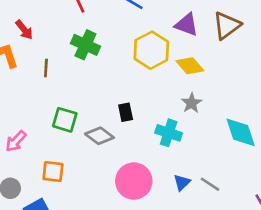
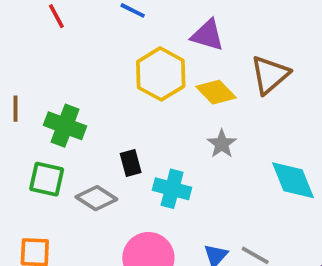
brown triangle: (227, 25) -> (270, 75), moved
green cross: (85, 45) -> (65, 126), moved
cyan cross: (169, 133) -> (172, 189), moved

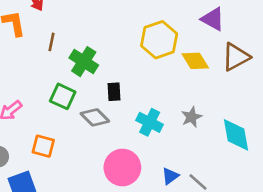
purple triangle: (208, 35) -> (213, 19), moved
gray star: (222, 144) -> (192, 117), moved
black rectangle: (131, 163) -> (114, 92), moved

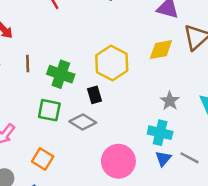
yellow hexagon: (159, 40) -> (112, 63), moved
yellow diamond: (195, 61) -> (161, 50), turned -55
cyan cross: (150, 122) -> (160, 133), moved
orange square: (43, 146) -> (43, 159), turned 30

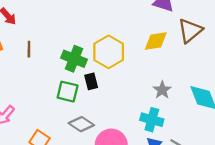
green cross: (61, 74) -> (74, 59), moved
green square: (49, 110) -> (68, 92), moved
gray diamond: (83, 122) -> (81, 124), moved

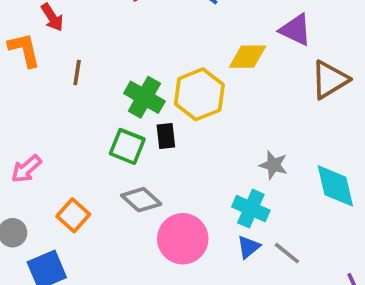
yellow diamond: (156, 41) -> (248, 57), moved
gray star: (162, 90) -> (273, 165), turned -30

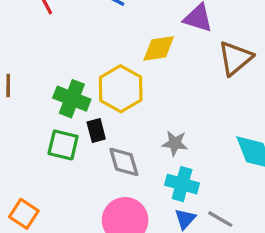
gray star: (273, 165) -> (175, 143), moved
gray diamond: (141, 200) -> (124, 162), moved, turned 40

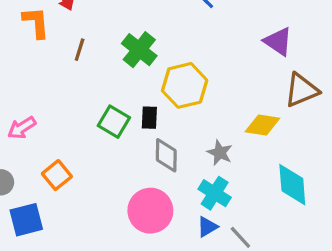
yellow diamond: (159, 48) -> (262, 125), moved
green cross: (72, 99) -> (139, 50), moved

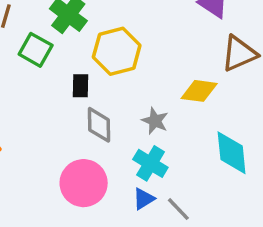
green square: (114, 122) -> (36, 50), moved

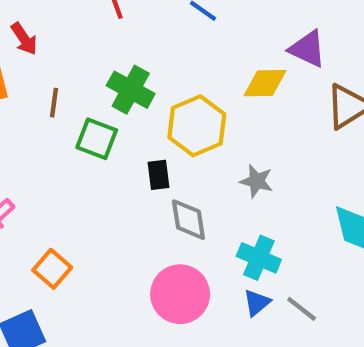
yellow diamond: (199, 91) -> (265, 83), moved
gray star: (155, 121) -> (257, 181), moved

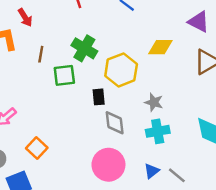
purple triangle: (307, 49) -> (199, 22), moved
green square: (97, 139) -> (64, 75), turned -30
cyan cross: (259, 258) -> (158, 131), moved, turned -35

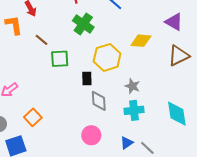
green cross: (84, 48) -> (83, 24), moved
brown line: (41, 54) -> (41, 40), turned -64
pink circle: (108, 165) -> (91, 135), size x0.7

